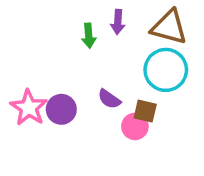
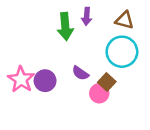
brown triangle: (169, 27) -> (124, 20), size x0.7
green arrow: (89, 36) -> (65, 26), size x1.5
brown square: (145, 111) -> (107, 82), turned 30

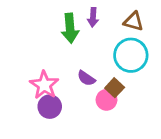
pink star: (21, 79) -> (44, 85), moved
purple circle: (45, 81) -> (50, 107), moved

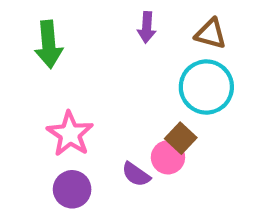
green arrow: (70, 28) -> (49, 44), moved
purple semicircle: (86, 78) -> (136, 174), moved
purple circle: (50, 107) -> (72, 189), moved

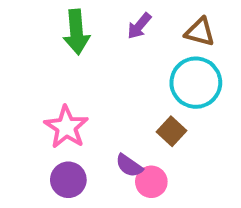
purple arrow: (147, 27) -> (139, 26), turned 36
green arrow: (49, 44) -> (76, 32), moved
pink circle: (168, 157) -> (151, 182), moved

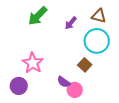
purple arrow: (139, 26) -> (71, 23), moved
green arrow: (76, 32) -> (38, 16), turned 50
purple circle: (68, 180) -> (19, 86), moved

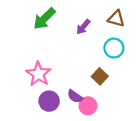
cyan circle: (97, 41) -> (114, 48), size x0.7
purple circle: (19, 86) -> (49, 101), moved

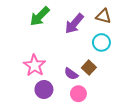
purple arrow: (83, 27) -> (74, 24), size x1.5
purple semicircle: (75, 96) -> (71, 74), moved

